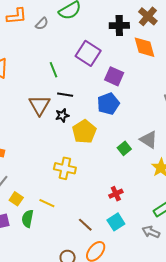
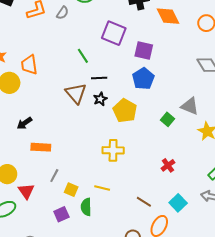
cyan square: (116, 222) -> (178, 203), moved

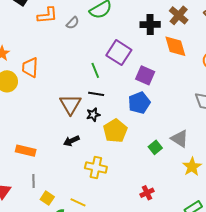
green line: (83, 56) -> (95, 70), moved
black arrow: (24, 123) -> (71, 141), moved
gray line: (54, 176) -> (33, 181), turned -40

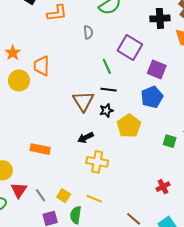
gray semicircle: (73, 23) -> (88, 32), moved, turned -48
green square: (155, 147) -> (170, 141), turned -32
yellow cross: (96, 167) -> (97, 162), moved
gray line: (33, 181) -> (40, 195), moved, turned -32

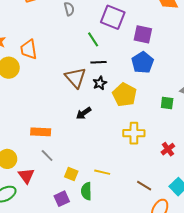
yellow cross: (97, 162) -> (134, 133), moved
gray line: (40, 195) -> (47, 155), moved

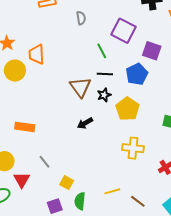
blue pentagon: (143, 62) -> (137, 74), moved
orange rectangle: (41, 132) -> (25, 127), moved
yellow line: (102, 172) -> (112, 191), moved, turned -35

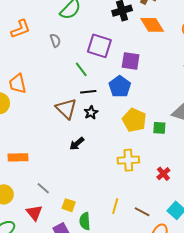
yellow pentagon: (128, 109) -> (134, 120), moved
red triangle: (22, 180) -> (34, 213), moved
yellow line: (112, 191) -> (115, 206), turned -49

